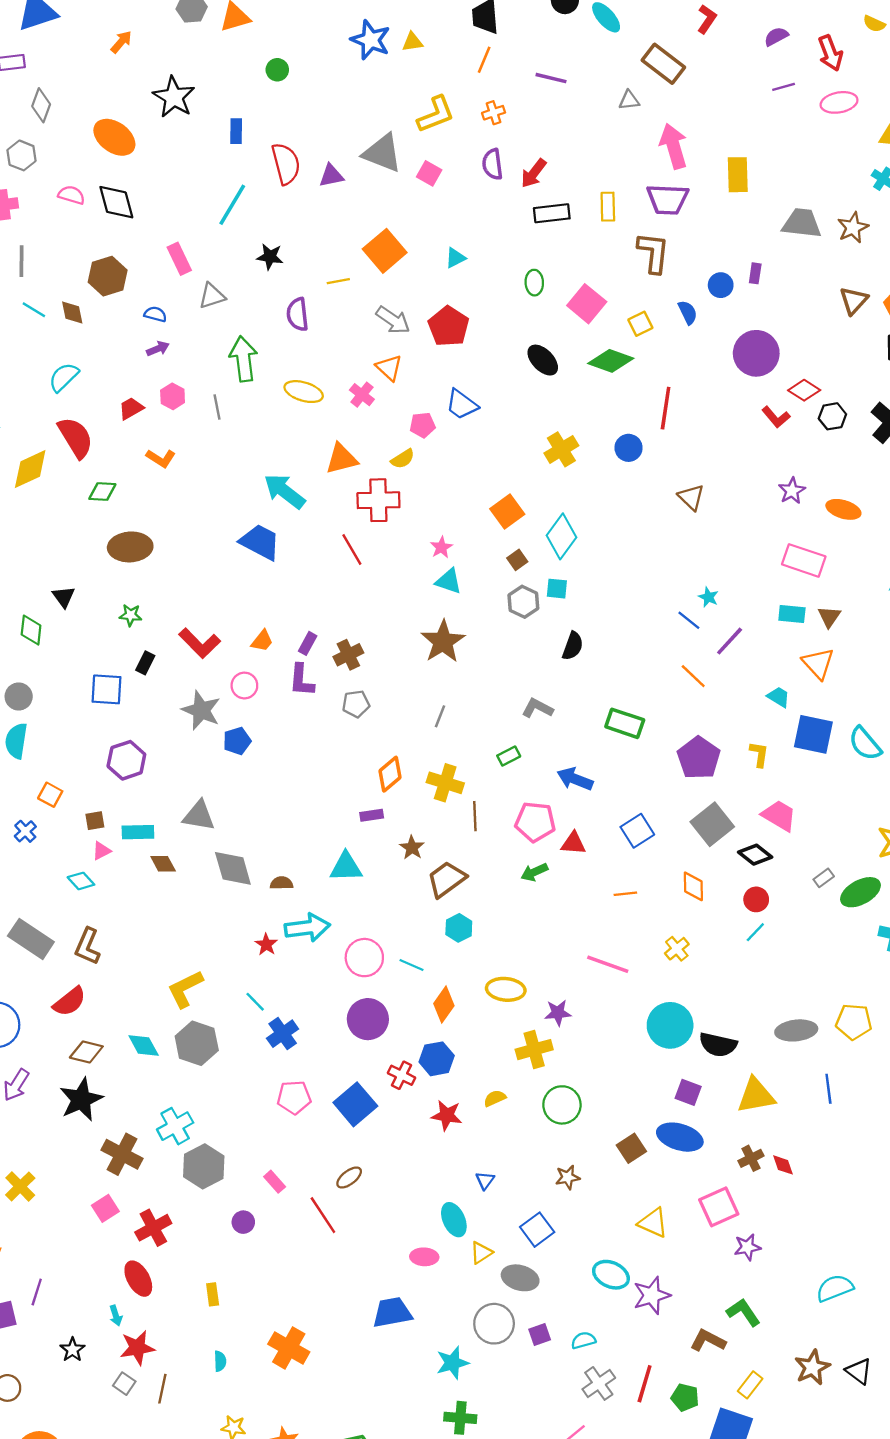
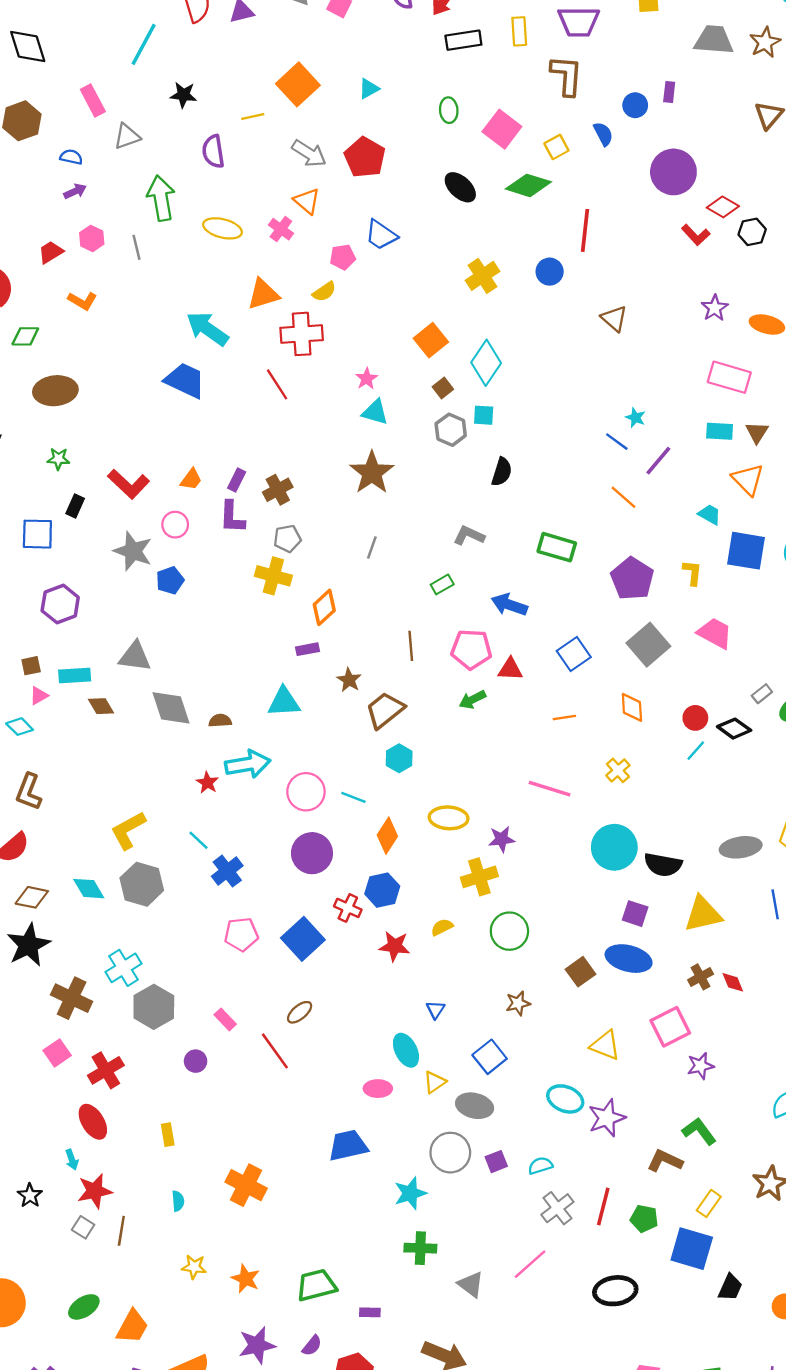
yellow cross: (445, 783) -> (273, 576), moved
black diamond: (755, 855) -> (734, 729), moved

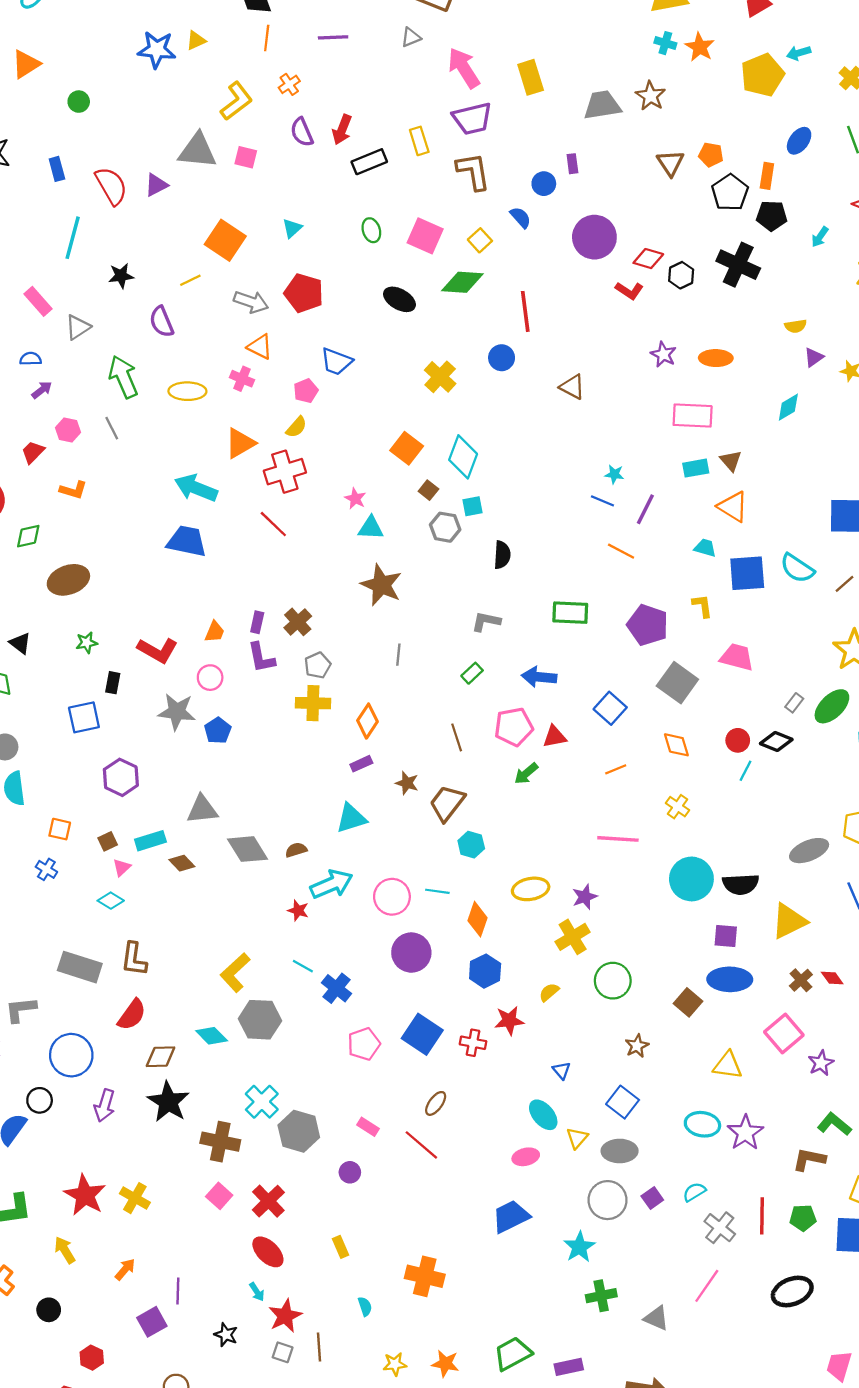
red cross: (348, 908) -> (473, 1043), moved
purple rectangle: (370, 1312) -> (569, 1367), size x1.4

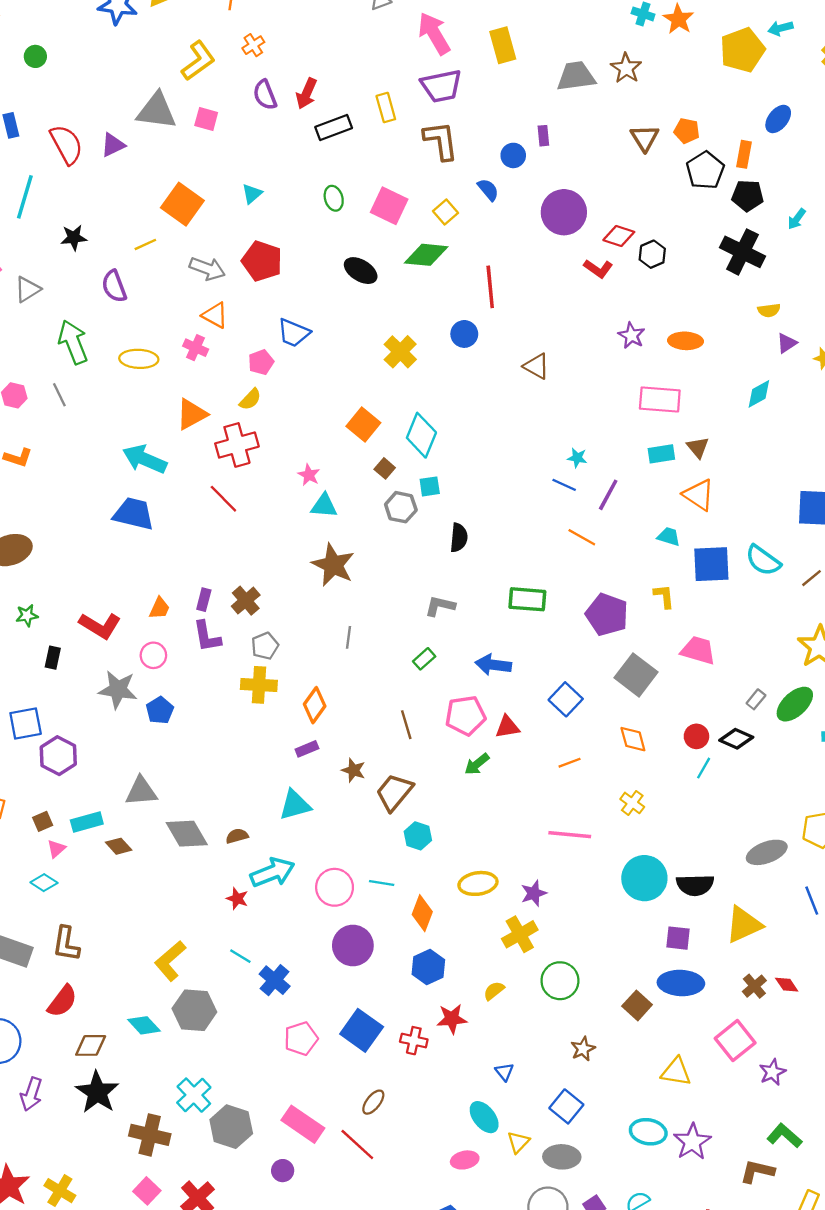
black cross: (738, 265) -> (742, 252), moved
blue square: (84, 717) -> (26, 724), moved
pink rectangle: (368, 1127) -> (303, 1124), size x1.8

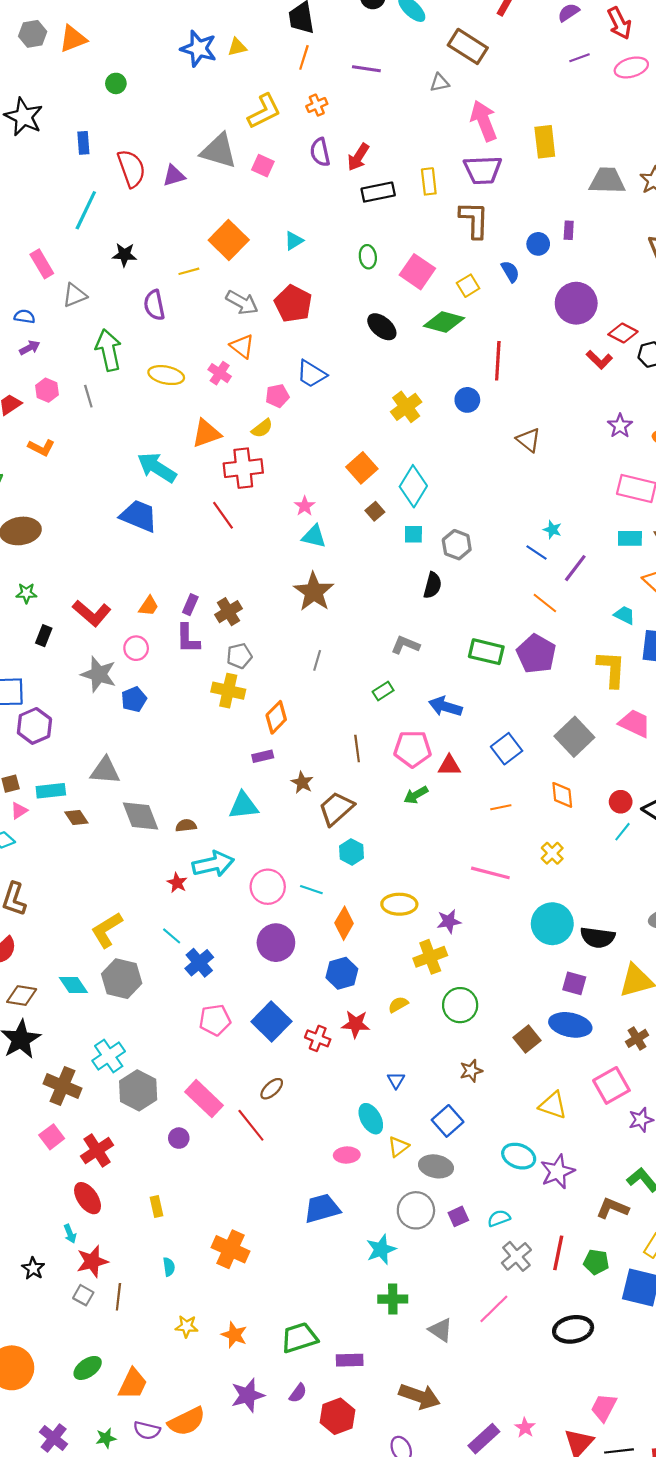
gray hexagon: (401, 507) -> (457, 545), moved
yellow L-shape: (664, 596) -> (611, 669), size x1.6
purple pentagon: (607, 614) -> (536, 654), moved

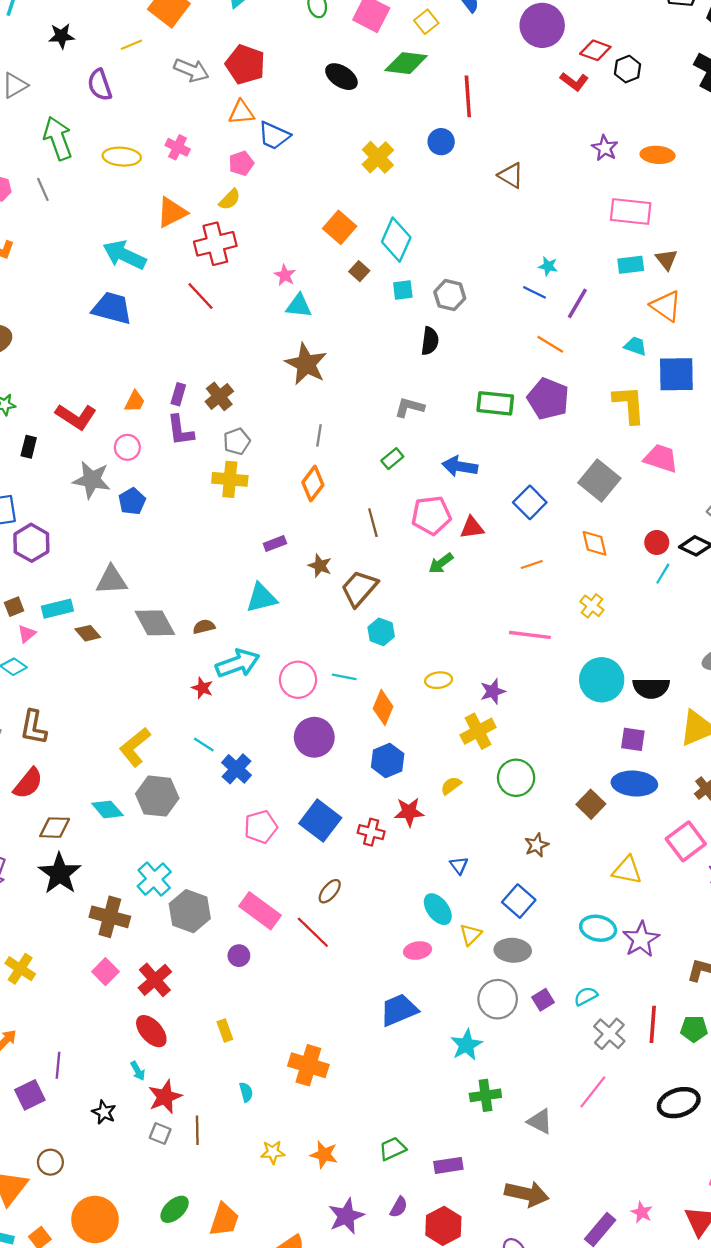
orange triangle: (242, 346) -> (241, 112), moved, turned -35
orange diamond: (276, 717) -> (313, 484), moved
yellow ellipse: (399, 904) -> (439, 680), size x0.7
green trapezoid: (299, 1338) -> (393, 1149), size x0.7

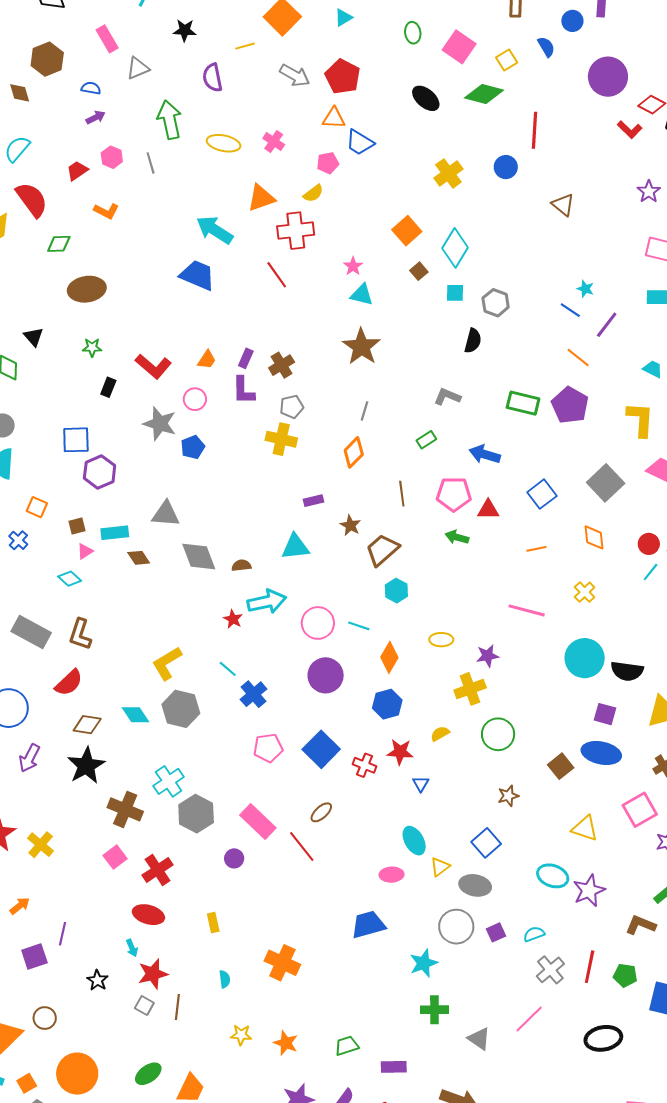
green arrow: (441, 563) -> (457, 537), turned 45
blue triangle: (459, 865) -> (421, 784), moved
red ellipse: (151, 1031) -> (148, 915), turned -40

